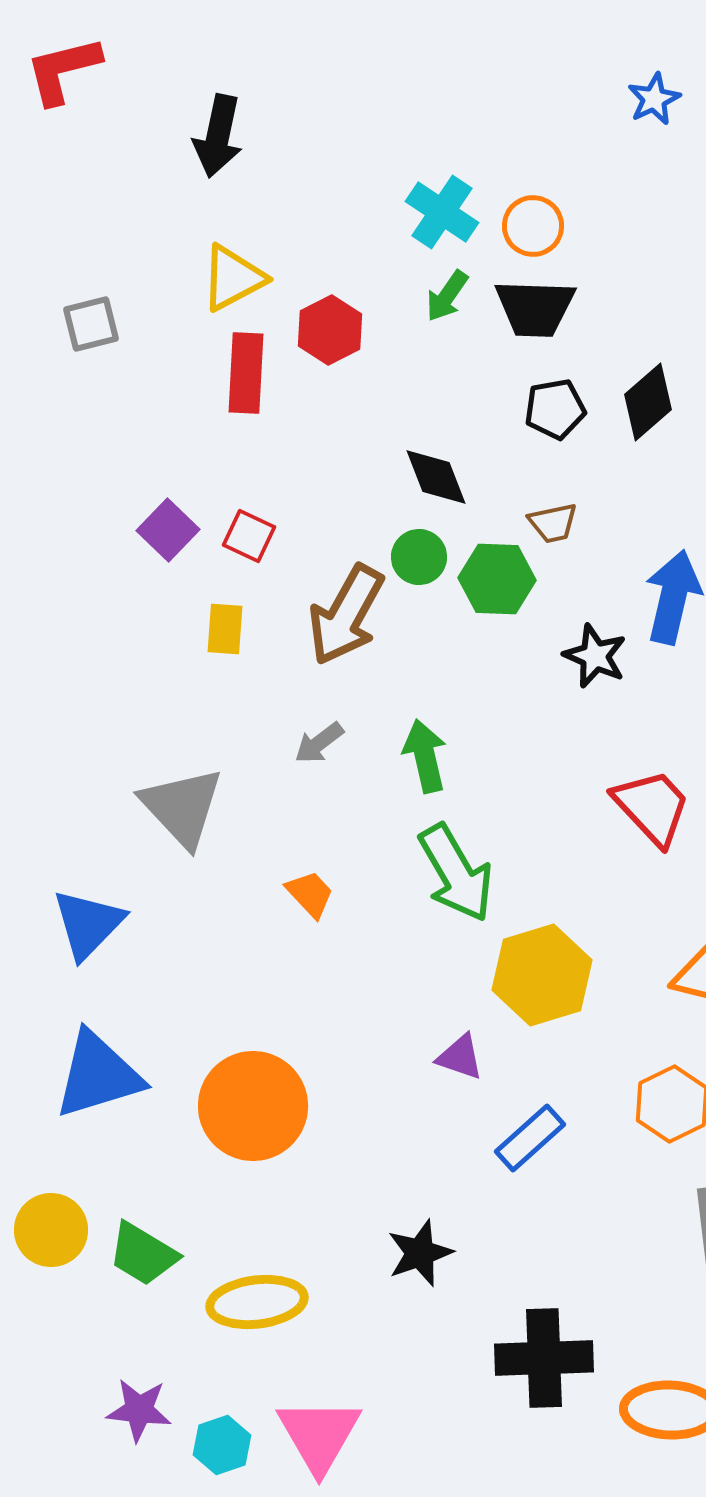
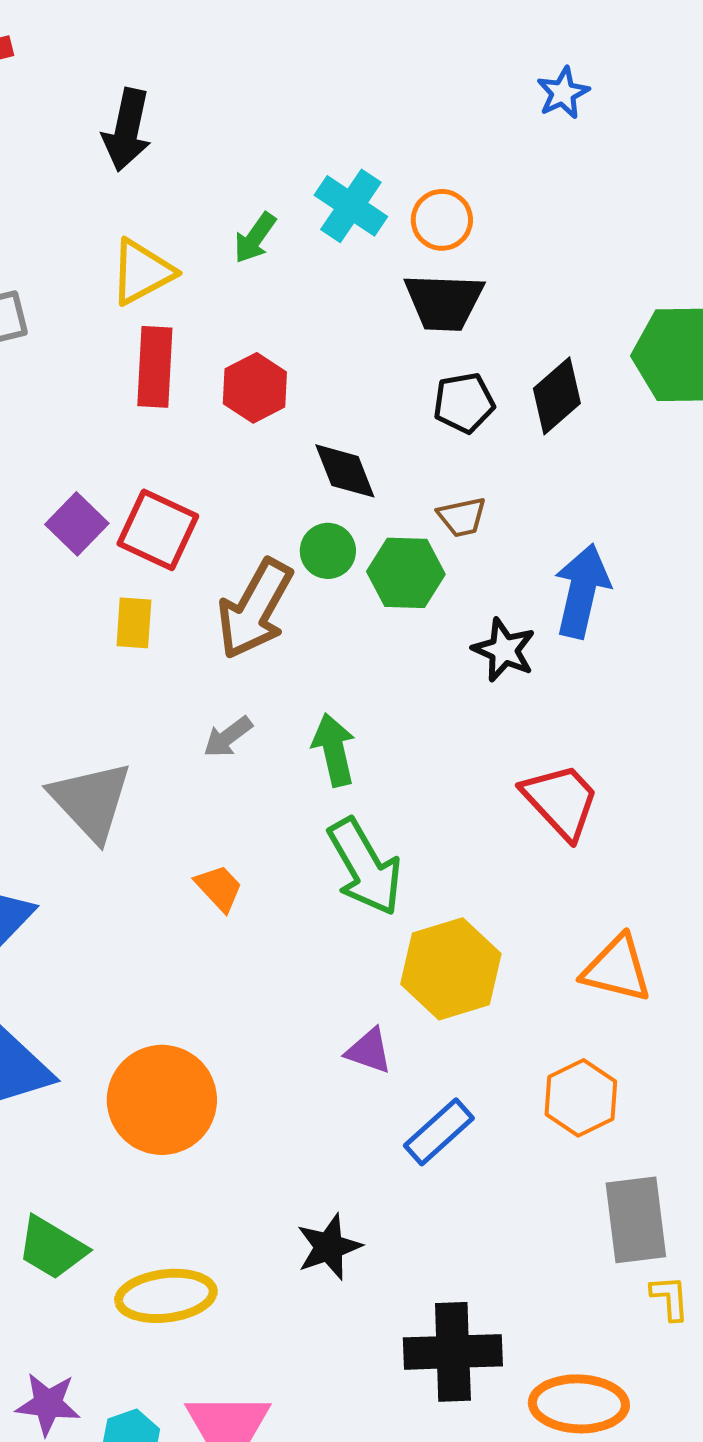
green arrow: (447, 296) -> (255, 238), moved
red hexagon: (330, 330) -> (255, 388), moved
red square: (249, 536) -> (158, 530), size x1.5

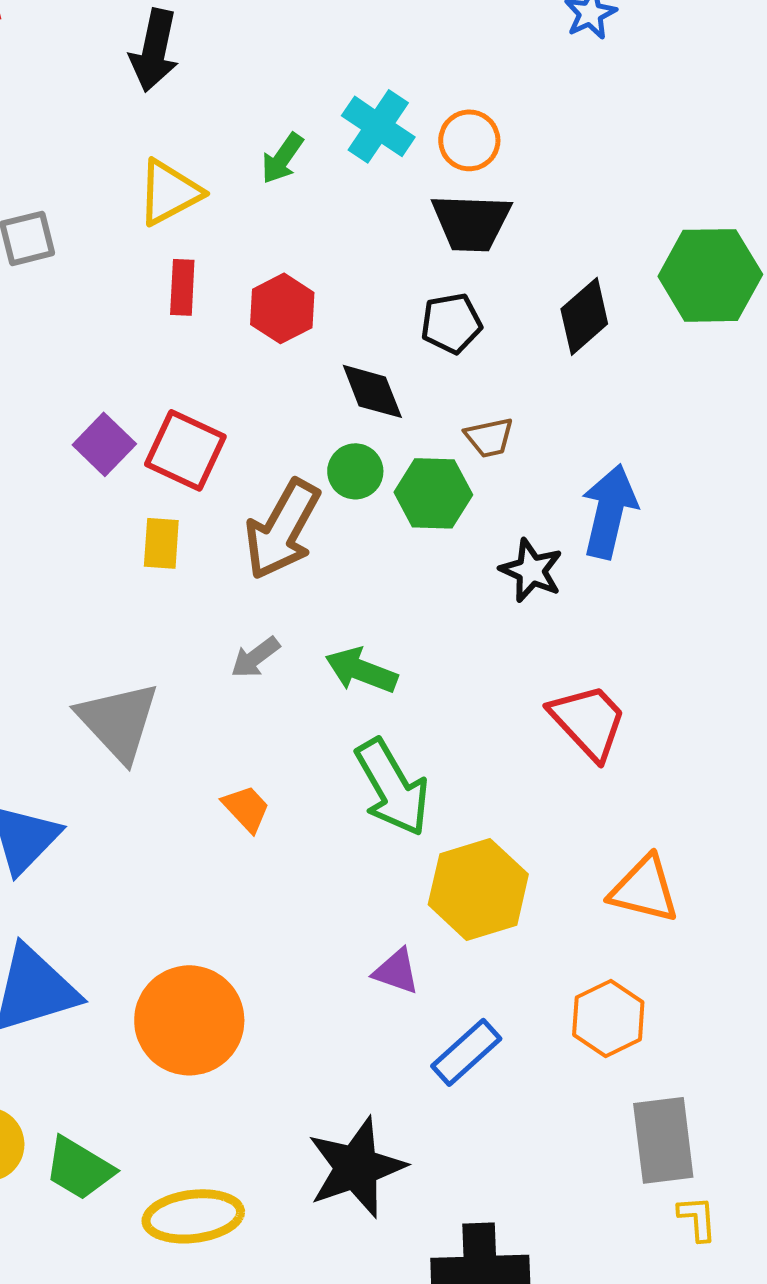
red rectangle: (155, 367) -> (182, 287), size x0.7
black pentagon: (464, 403) -> (451, 323), moved
green arrow: (334, 750) -> (361, 670), turned -56
black star: (329, 1247) -> (356, 1167), size x1.5

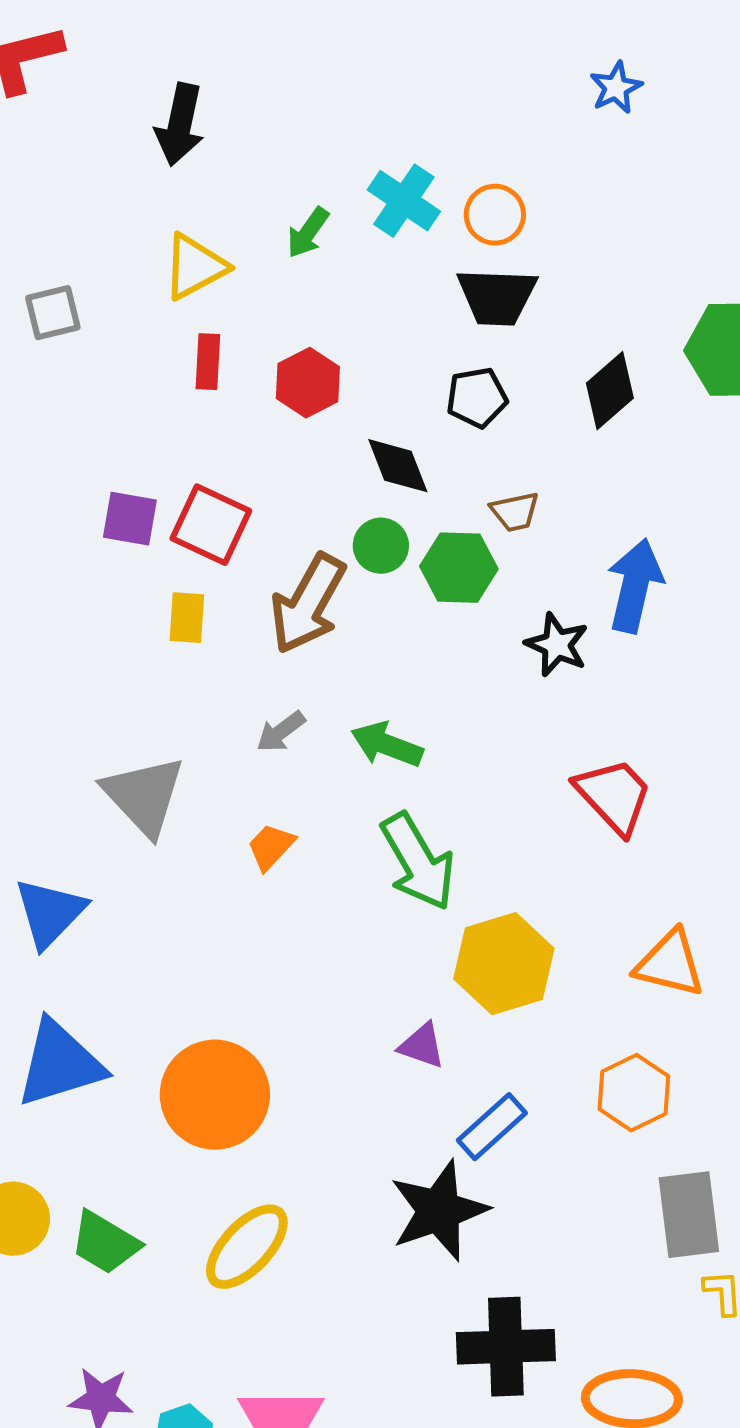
purple square: (104, 444) -> (130, 519), turned -34
orange trapezoid: (246, 808) -> (271, 847), moved, turned -94
black star: (356, 1167) -> (439, 1211), moved
yellow ellipse: (193, 1216) -> (247, 1247), moved, turned -40

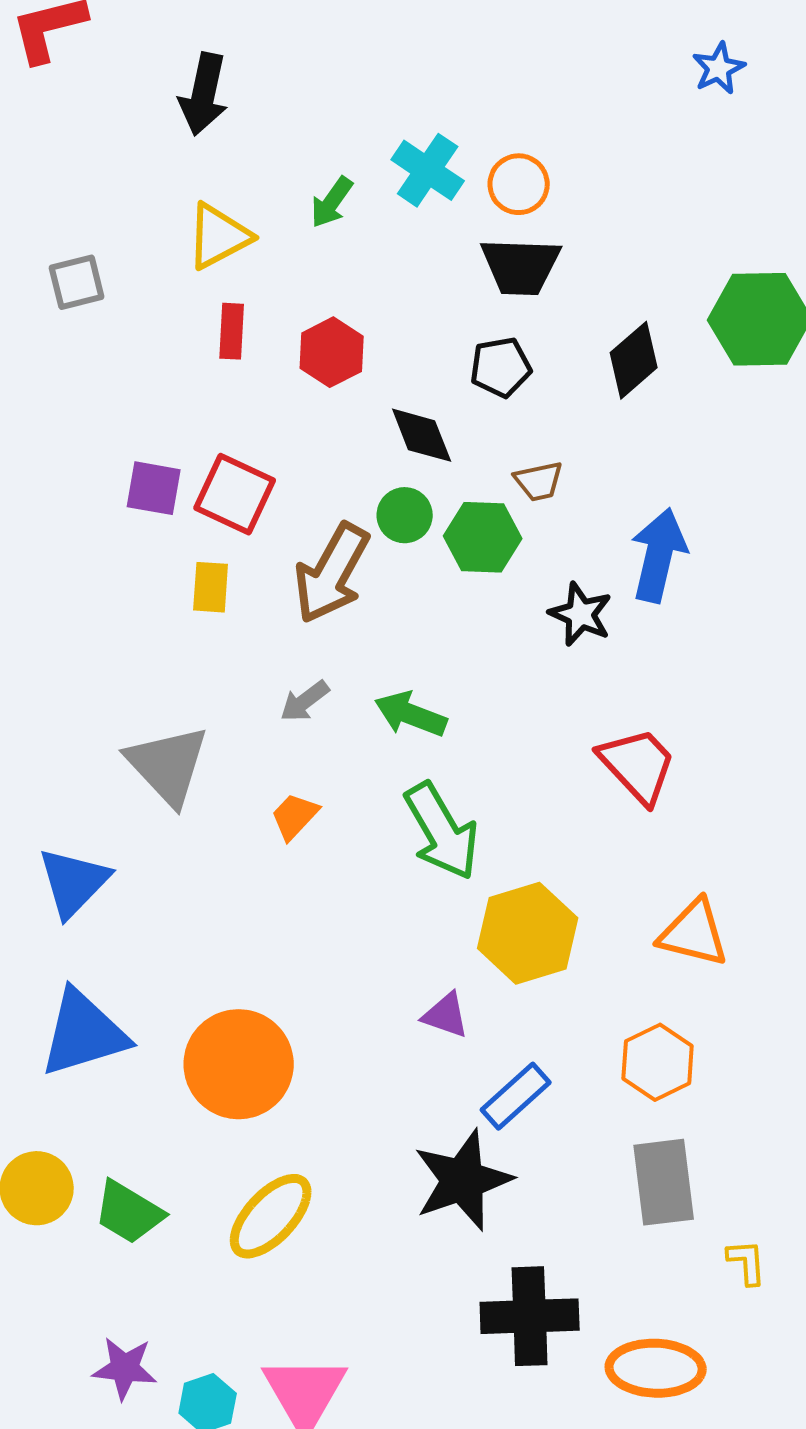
blue star: (616, 88) -> (719, 68), moved
gray rectangle: (689, 1215) -> (664, 1182), moved

